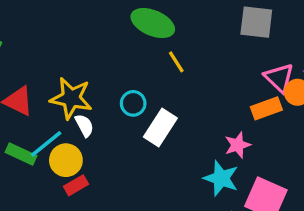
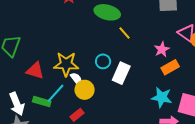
orange rectangle: (266, 108) -> (170, 67), moved
pink star: (238, 145) -> (162, 49), moved
yellow circle: (66, 160) -> (85, 90), moved

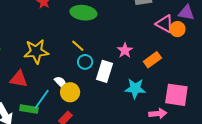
yellow line: (125, 33) -> (78, 46), moved
pink star: (162, 49) -> (125, 50), moved
yellow star: (66, 64) -> (36, 51), moved
cyan star: (162, 97) -> (135, 88), moved

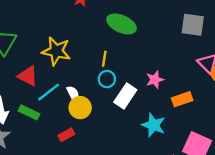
yellow line: (78, 46) -> (104, 59), turned 40
cyan line: (42, 99) -> (49, 92), moved

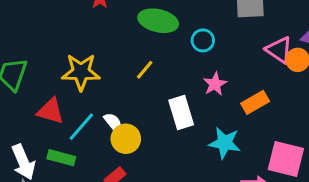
yellow line: (104, 59) -> (145, 70), turned 42
cyan circle: (107, 79) -> (203, 40), moved
white rectangle: (125, 96) -> (181, 113), turned -40

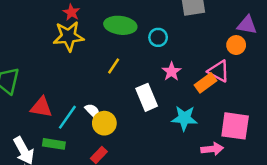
pink triangle: (279, 50) -> (219, 71), moved
yellow star: (81, 72) -> (69, 36), moved

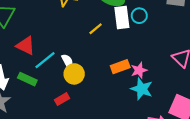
pink star: (172, 72) -> (139, 70), moved
orange rectangle: (205, 83) -> (120, 67), moved
white rectangle: (147, 97) -> (122, 17), moved

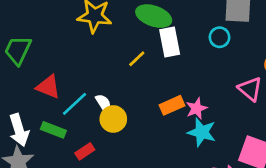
cyan circle: (139, 16) -> (220, 37), moved
red rectangle: (62, 99) -> (85, 151), moved

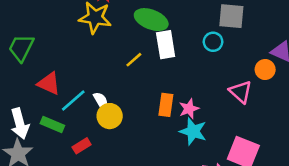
orange rectangle: (172, 105) -> (166, 105), turned -60

